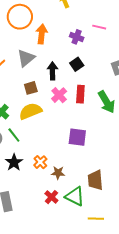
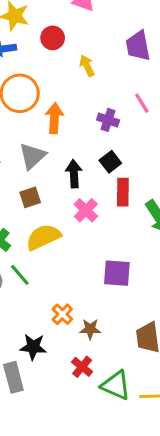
pink line: (99, 27) -> (142, 103), turned 48
brown square: (31, 88) -> (30, 197), moved
red rectangle: (80, 94) -> (123, 192), moved
black star: (14, 162) -> (33, 347), moved, turned -30
green triangle: (75, 196) -> (116, 385), moved

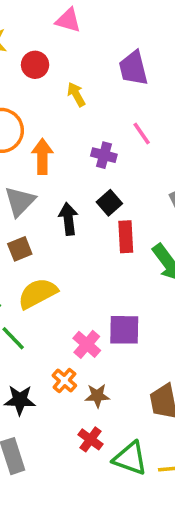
pink cross: (86, 210) -> (87, 344), moved
black star: (33, 347) -> (20, 400), moved

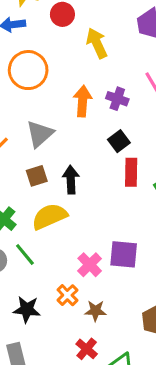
yellow arrow: (76, 94) -> (97, 43), size x1.4
orange arrow: (42, 156) -> (83, 101), moved
black arrow: (68, 219) -> (71, 180), moved

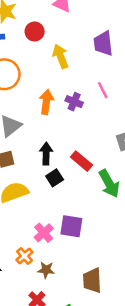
black square: (119, 141) -> (55, 178), moved
red rectangle: (131, 172) -> (81, 161), turned -55
black arrow: (71, 180) -> (46, 154), moved

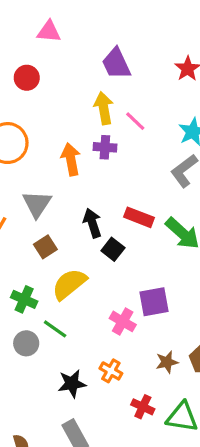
yellow arrow: (61, 56) -> (104, 108), moved, turned 30
orange cross: (24, 256) -> (111, 371), moved
brown star: (46, 270) -> (167, 362), moved

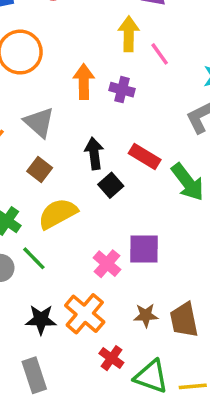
purple cross: (105, 147) -> (122, 90), moved
gray triangle: (37, 204) -> (39, 122), turned -32
brown square: (45, 247) -> (40, 169), turned -30
orange cross: (111, 371) -> (85, 314), size x1.6

